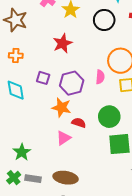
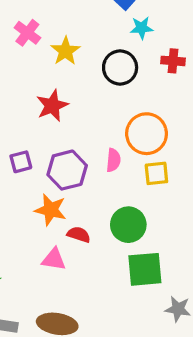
purple square: (43, 78) -> (21, 162), turned -32
pink triangle: (63, 138) -> (54, 259), turned 42

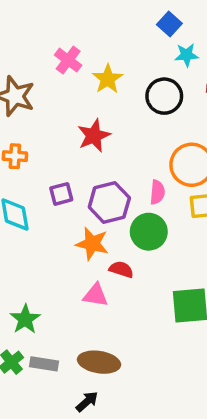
green circle: (128, 225) -> (149, 232), moved

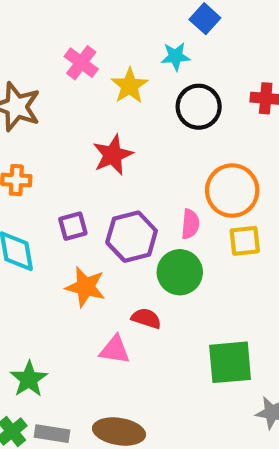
cyan star: (187, 55) -> (176, 56), moved
orange star: (92, 244) -> (85, 287), moved

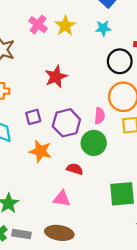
cyan star: (176, 56) -> (103, 28), moved
yellow star: (129, 86) -> (65, 26), moved
black circle: (199, 107) -> (120, 61), moved
pink triangle: (115, 350) -> (62, 199), moved

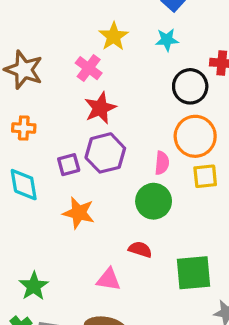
pink cross: (38, 25) -> (89, 68), moved
purple hexagon: (66, 123) -> (105, 153), moved
red semicircle: (75, 169) -> (140, 249), moved

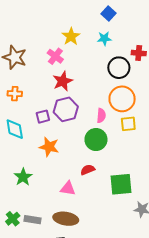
red semicircle: (140, 249) -> (88, 170), turned -40
green star: (34, 286) -> (23, 177), moved

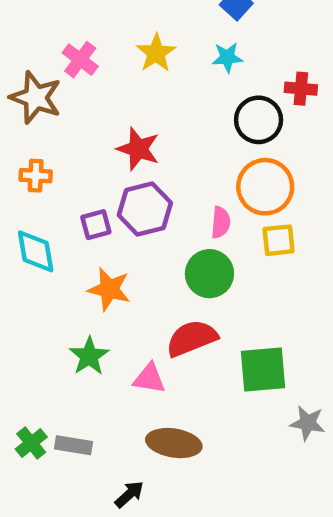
pink cross: (55, 56) -> (80, 60), moved
red star: (63, 81) -> (138, 149), turned -30
red semicircle: (88, 170) -> (192, 338), size x1.6
green star: (23, 177) -> (89, 356), moved
brown ellipse: (66, 219) -> (174, 443), moved

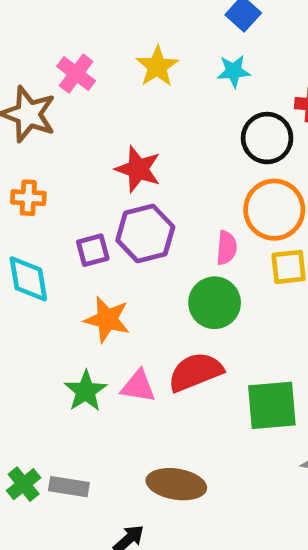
pink triangle: (149, 378) -> (138, 386), moved

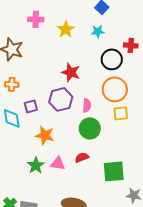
pink cross: (76, 74) -> (36, 19), moved, turned -35
red star: (138, 169) -> (71, 72), moved
pink semicircle: (226, 248) -> (87, 105), moved
purple square: (93, 250) -> (31, 106), moved
red semicircle: (195, 372) -> (82, 157), size x0.6

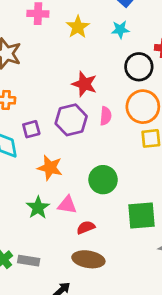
pink semicircle: (87, 105) -> (106, 116), moved
green circle: (90, 128) -> (103, 180), moved
red semicircle: (82, 157) -> (86, 227), moved

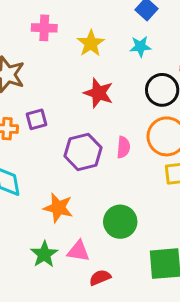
red star: (84, 84) -> (99, 93), moved
purple square: (31, 129) -> (37, 119), moved

